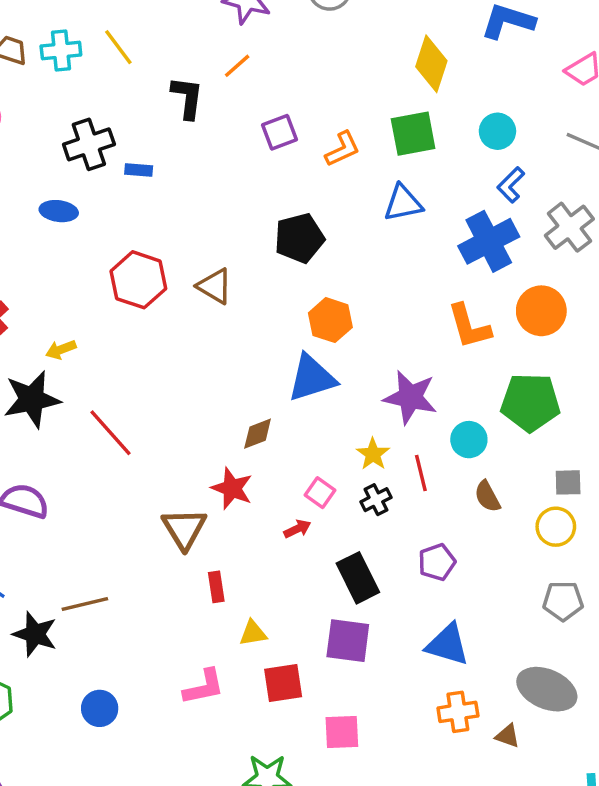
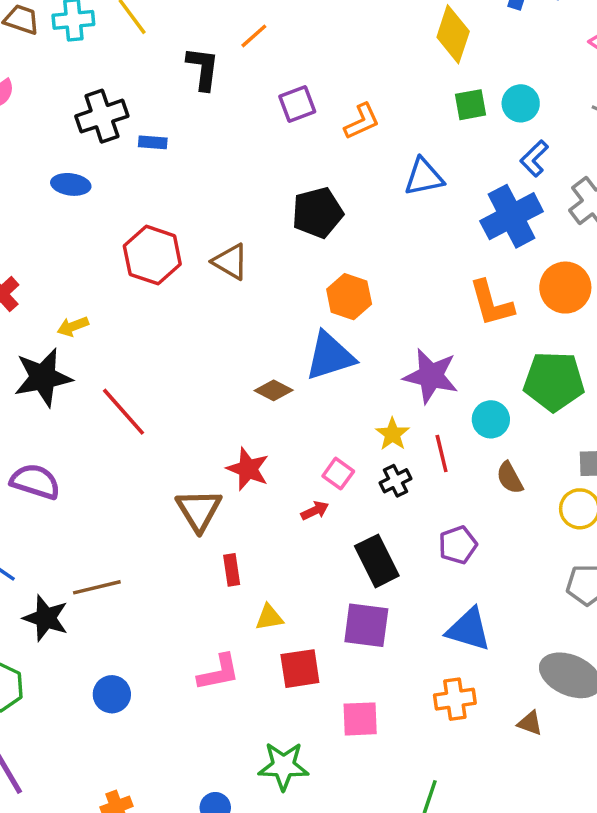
green square: (413, 134) -> (470, 105), moved, size x0.7
brown diamond: (258, 434) -> (274, 390), moved, turned 48
orange cross: (458, 712) -> (455, 699), moved

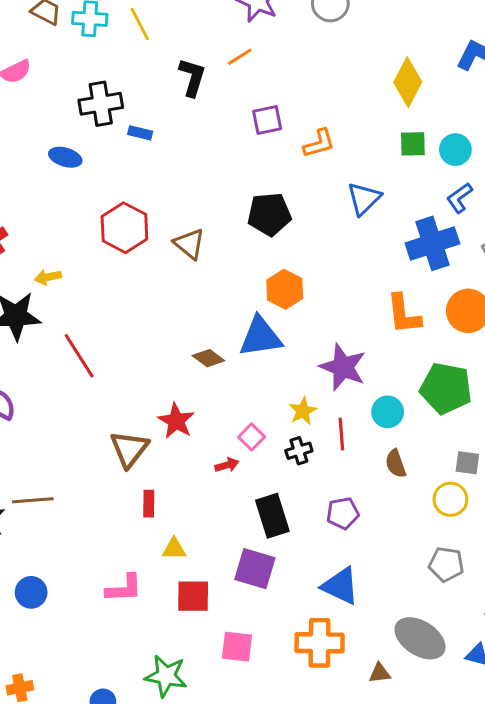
blue triangle: (424, 177) -> (364, 199), turned -42
orange cross: (455, 699) -> (320, 643), size x1.4
brown triangle: (530, 723) -> (380, 673), turned -35

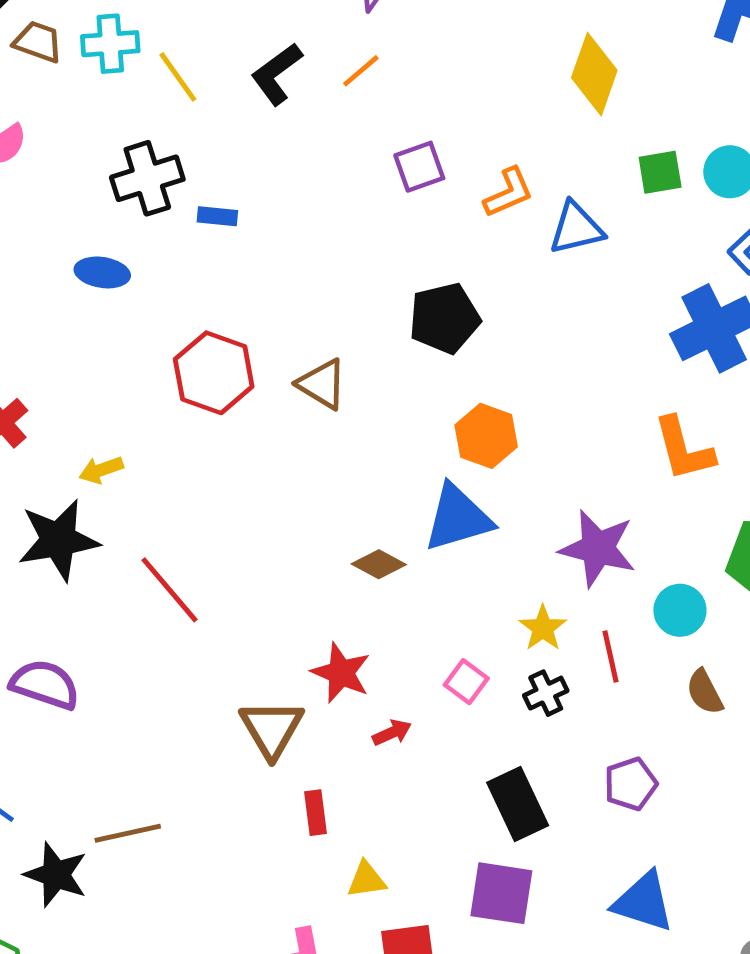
yellow line: (140, 24) -> (178, 77), moved
black L-shape: (192, 77) -> (277, 74), moved, turned -135
yellow diamond: (408, 82) -> (594, 74), moved
blue triangle: (364, 199) -> (576, 228), moved, turned 39
red arrow: (227, 465) -> (392, 733), moved

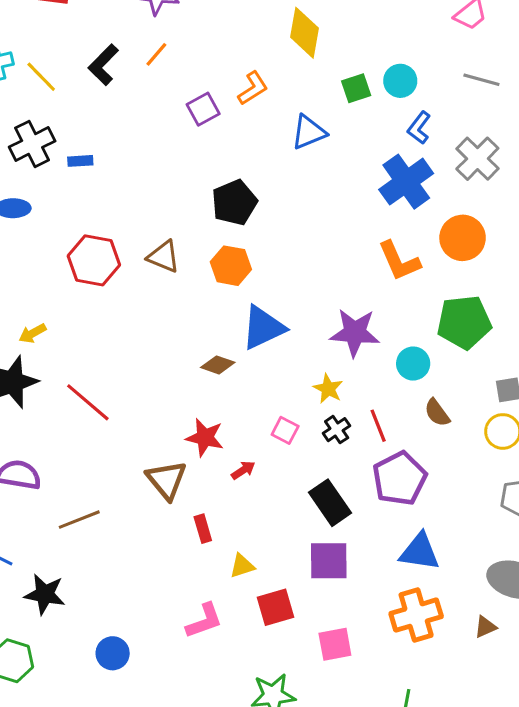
orange L-shape: (509, 193) -> (253, 88), moved
orange hexagon: (486, 436) -> (231, 266), moved
red line: (610, 657) -> (378, 426), moved
purple pentagon: (631, 784) -> (400, 478), size x1.6
brown line: (128, 833) -> (79, 520), moved

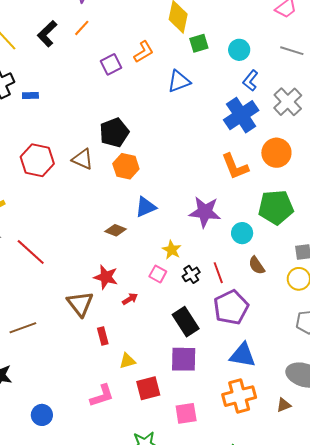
green square: (356, 88) -> (199, 43), moved
black pentagon: (234, 202) -> (114, 133), moved
blue triangle: (263, 328) -> (146, 207), size x0.7
yellow star: (328, 389) -> (172, 250), moved

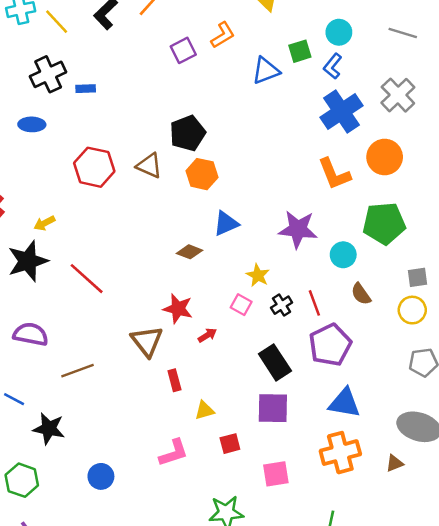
green square: (199, 43) -> (300, 51), moved
blue L-shape: (250, 81) -> (333, 66), moved
red square: (148, 388) -> (230, 444), size x0.7

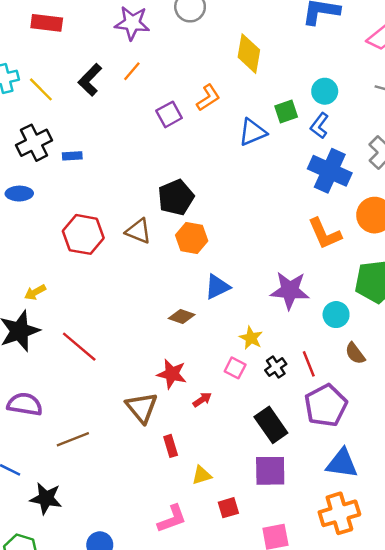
blue cross: (341, 112) -> (330, 171), turned -30

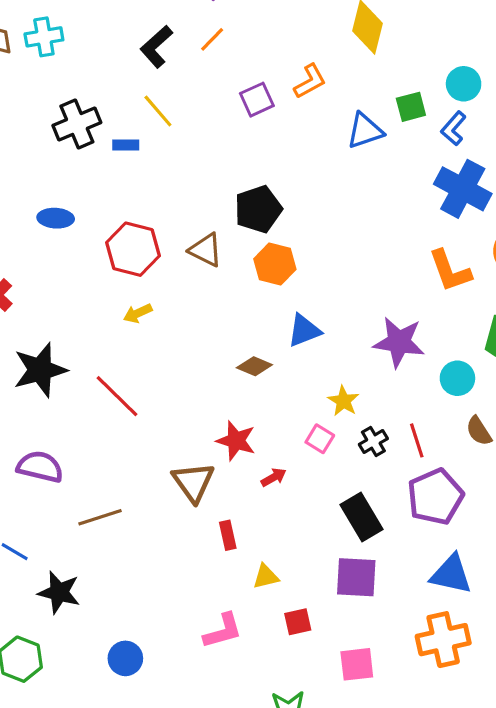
yellow line: (41, 89) -> (158, 111), moved
blue ellipse: (19, 194) -> (56, 218), moved
yellow arrow: (35, 292) -> (138, 313), moved

